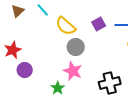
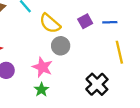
pink star: (73, 71) -> (42, 67), moved
black cross: (110, 83) -> (97, 84), turned -30

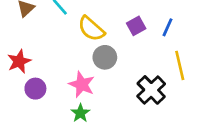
blue line: (110, 22) -> (167, 27), turned -64
black cross: (97, 84) -> (151, 90), moved

